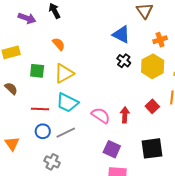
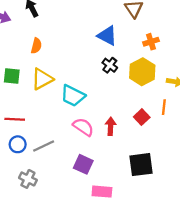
orange semicircle: (59, 44) -> (36, 46), turned 56
cyan trapezoid: (67, 103) -> (73, 96), moved
purple square: (112, 149) -> (83, 164), moved

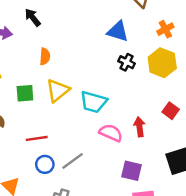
purple square: (83, 164) -> (131, 171), moved

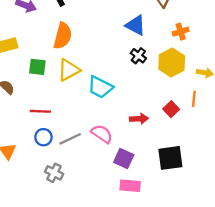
orange semicircle: (45, 56) -> (63, 36), size x1.6
red arrow: (140, 127) -> (139, 119), turned 84
pink semicircle: (111, 133) -> (102, 134), moved

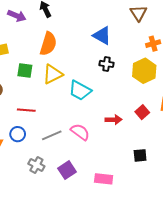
blue triangle: (136, 25) -> (102, 36), moved
black cross: (138, 56) -> (106, 64), moved, turned -32
blue circle: (43, 137) -> (18, 134), moved
black square: (170, 158) -> (140, 155), size x0.6
purple square: (124, 159) -> (67, 170), moved, turned 30

